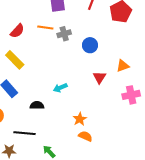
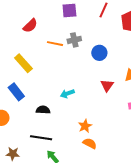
orange line: (45, 27) -> (55, 44), moved
red semicircle: (17, 31) -> (30, 26), moved
black line: (24, 133) -> (41, 138), moved

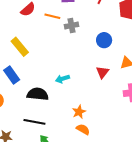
orange line: (55, 44) -> (52, 16), moved
blue circle: (99, 53) -> (104, 40), moved
black semicircle: (43, 110) -> (38, 94), size x1.5

